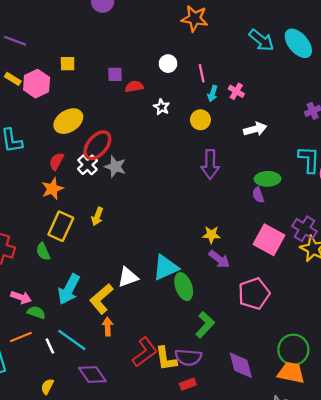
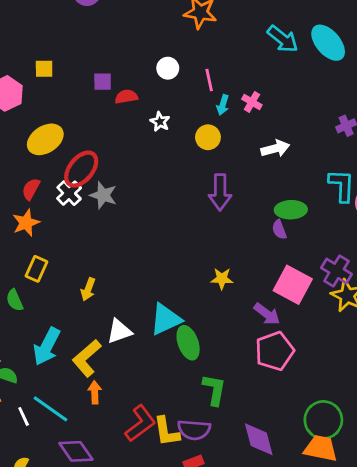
yellow arrow: (97, 216) -> (88, 289), moved
yellow rectangle: (61, 226) -> (36, 269), size x0.7
purple arrow: (219, 259) -> (267, 314), moved
green L-shape: (205, 325) -> (214, 390), turned -32

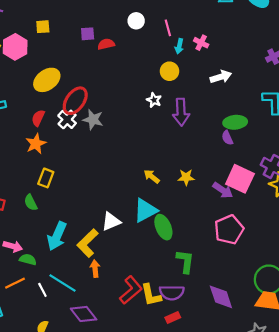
white star: (160, 122) -> (154, 100), moved
yellow arrow: (88, 289) -> (152, 176), moved, turned 112
purple arrow: (267, 314) -> (223, 190), moved

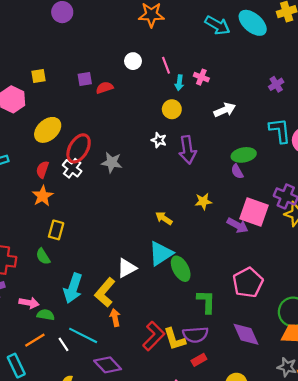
gray star: (93, 120) -> (112, 162), moved
yellow star: (186, 177) -> (203, 201), moved
pink pentagon: (229, 230) -> (248, 283), moved

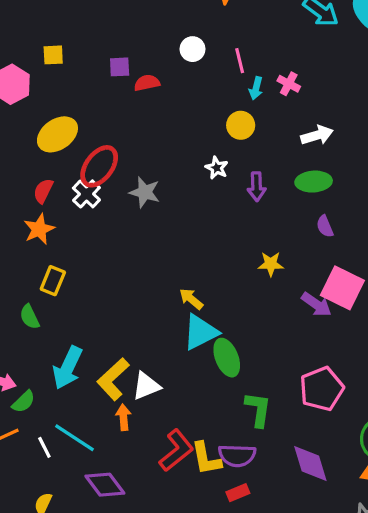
purple arrow: (188, 150) -> (257, 187), size x0.7
green ellipse: (244, 155) -> (314, 182), moved
yellow arrow: (164, 218) -> (191, 299), moved
white triangle: (127, 268) -> (146, 386), moved
green semicircle: (46, 315) -> (24, 402), turned 119

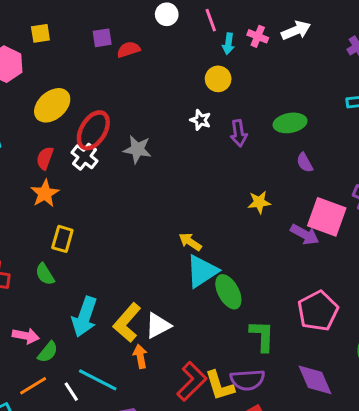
white arrow: (317, 135) -> (296, 30), moved

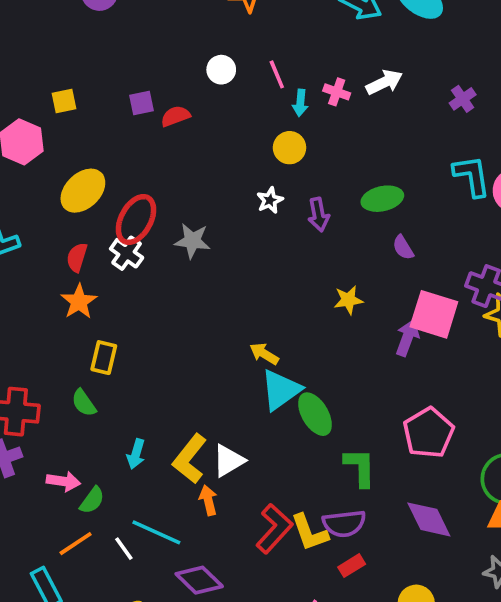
white star: (200, 120) -> (270, 200), turned 30
purple arrow: (305, 235) -> (407, 338), turned -96
cyan arrow: (84, 317) -> (136, 454), size x0.6

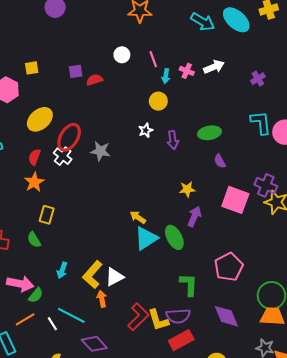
purple arrow: (407, 338) -> (194, 217), moved
green ellipse: (315, 414) -> (174, 237), moved
pink arrow: (63, 481) -> (20, 284), size x1.4
red rectangle: (352, 566) -> (181, 340), size x1.6

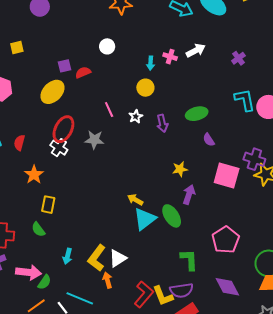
pink line: (153, 59) -> (109, 109), moved
yellow square: (32, 68) -> (17, 48), moved
yellow ellipse: (40, 119) -> (53, 92), moved
red semicircle: (34, 157) -> (19, 143), moved

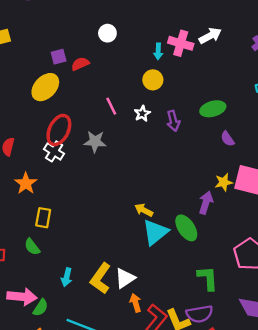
pink cross: (170, 57) -> (181, 43), size x1.5
yellow star: (180, 169) -> (224, 182), moved
orange arrow: (107, 280) -> (136, 303), moved

